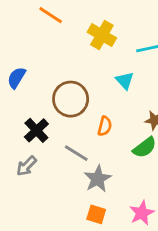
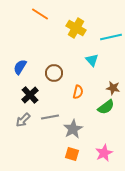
blue semicircle: (16, 78) -> (20, 67), moved
brown circle: (71, 99) -> (54, 73), size x0.7
gray line: (76, 153) -> (50, 117), moved, turned -42

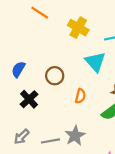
cyan triangle: (92, 60) -> (95, 62), size x1.5
gray line: (50, 117) -> (50, 141), moved
gray arrow: (23, 120) -> (22, 137), moved

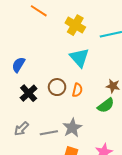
cyan triangle: (95, 62) -> (79, 58), moved
brown circle: (55, 76) -> (57, 87), moved

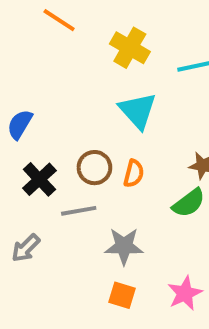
gray star: (72, 128) -> (124, 246), turned 30
gray line: (49, 133) -> (79, 211), moved

